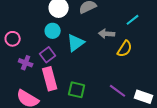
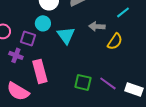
cyan triangle: (76, 43) -> (66, 35), turned -30
purple square: (48, 55) -> (28, 38), moved, turned -35
green square: (77, 90) -> (83, 82), moved

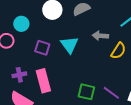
cyan circle: (43, 23) -> (21, 24), moved
purple square: (28, 38) -> (42, 48), moved
purple cross: (16, 55) -> (19, 75), moved, turned -32

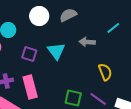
yellow semicircle: (118, 51) -> (105, 72), moved, turned -54

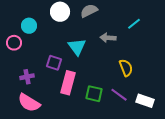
purple square: (29, 54) -> (54, 63), moved
pink rectangle: (30, 87) -> (68, 83), moved, turned 30

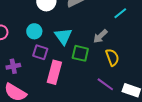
cyan circle: (29, 26) -> (34, 31), moved
gray arrow: (108, 38) -> (100, 36), moved, turned -49
green square: (94, 94) -> (80, 53), moved

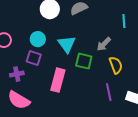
cyan line: (120, 13) -> (124, 21), turned -56
purple square: (40, 52) -> (34, 58), moved
purple line: (105, 84) -> (109, 92), turned 42

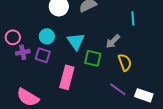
purple cross: (17, 74) -> (23, 52), moved
purple line: (109, 92) -> (118, 89), turned -42

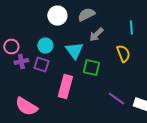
gray arrow: (113, 41) -> (96, 35), moved
yellow semicircle: (125, 62) -> (123, 54), moved

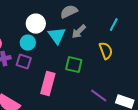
white circle: (57, 16) -> (36, 24), moved
cyan line: (131, 28) -> (114, 25), turned 32
cyan triangle: (74, 51) -> (57, 36), moved

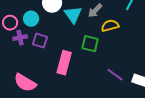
cyan circle: (28, 43) -> (31, 19), moved
yellow semicircle: (106, 51) -> (110, 26), moved, turned -84

